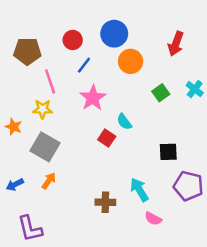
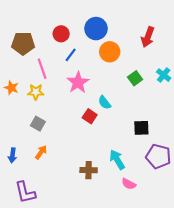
orange star: (14, 127) -> (11, 88), moved
gray square: (45, 147) -> (38, 124), size x0.6
blue arrow: (15, 185) -> (12, 155), turned -56

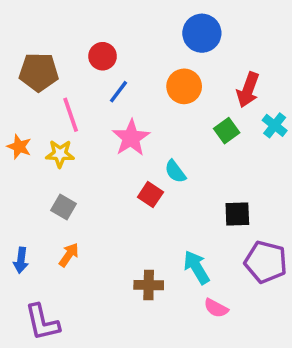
blue circle: (96, 29) -> (202, 33), moved
red arrow: (148, 37) -> (248, 90), moved

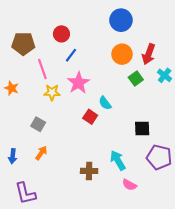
orange circle: (184, 86) -> (122, 54), moved
yellow star: (60, 154) -> (52, 92), moved

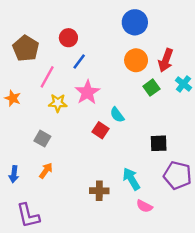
brown pentagon: (23, 44) -> (26, 48), turned 30
pink line: (42, 69) -> (47, 77), turned 48

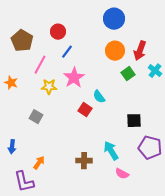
orange arrow: (46, 171) -> (39, 163), moved

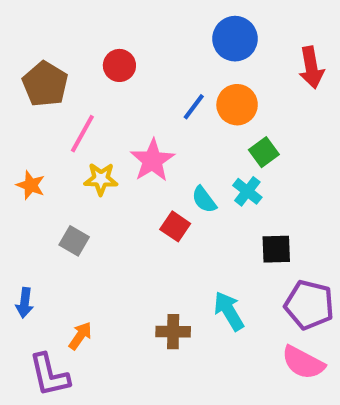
red arrow: (140, 51) -> (311, 68), moved, turned -30
blue line: (67, 52) -> (194, 107), moved
cyan cross: (155, 71) -> (247, 191), moved
orange star: (11, 83) -> (31, 185), moved
pink semicircle: (122, 174) -> (303, 363), moved, size x1.5

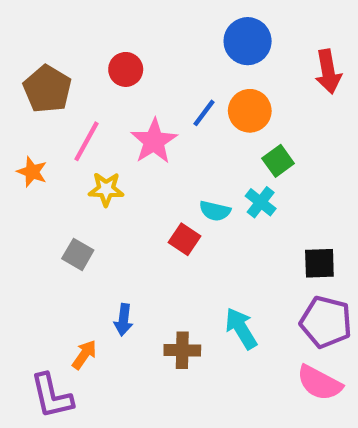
pink star: (152, 160) -> (154, 141), moved
orange star: (31, 185) -> (32, 172), moved
cyan semicircle: (204, 200) -> (215, 211), turned -40
black square: (276, 249) -> (319, 263), moved
blue arrow: (25, 303) -> (123, 320), moved

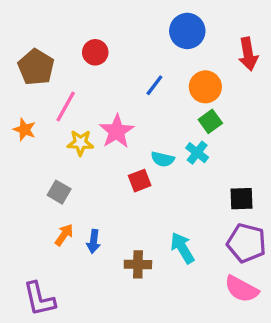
orange circle: (250, 111) -> (205, 87), moved
pink star: (154, 141) -> (117, 131), moved
red square: (184, 239) -> (140, 181), turned 35
orange arrow: (84, 355) -> (64, 235), moved

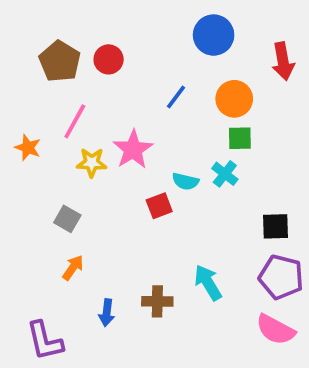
brown pentagon: (36, 67) -> (60, 61), moved
green square: (210, 121) -> (240, 138), turned 35
blue arrow: (94, 241) -> (107, 313), moved

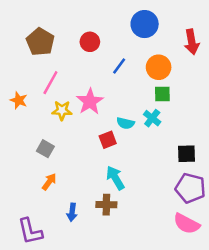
red circle: (109, 59) -> (90, 42), moved
cyan arrow: (208, 283) -> (115, 178), moved

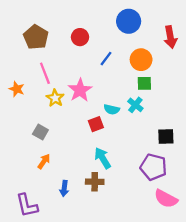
pink line: (50, 83) -> (45, 73), turned -50
yellow star: (62, 110) -> (55, 98), turned 30
purple pentagon: (190, 188) -> (153, 167), moved

